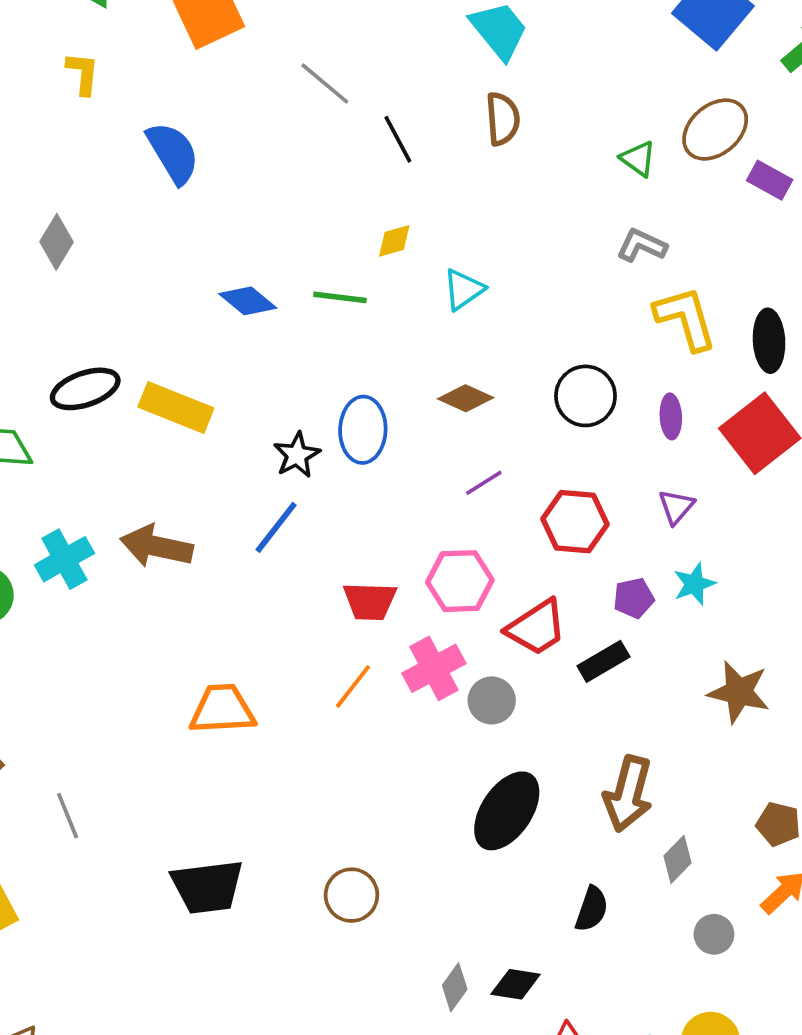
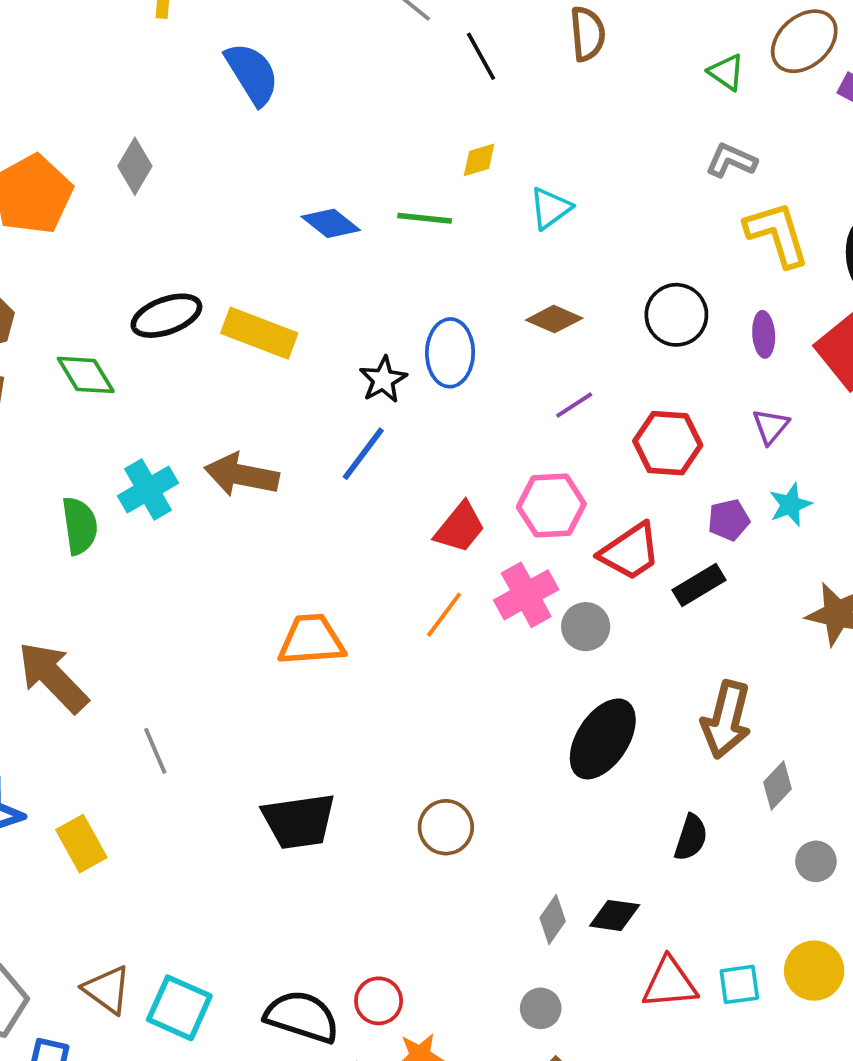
red trapezoid: (370, 601) -> (460, 528), turned -52

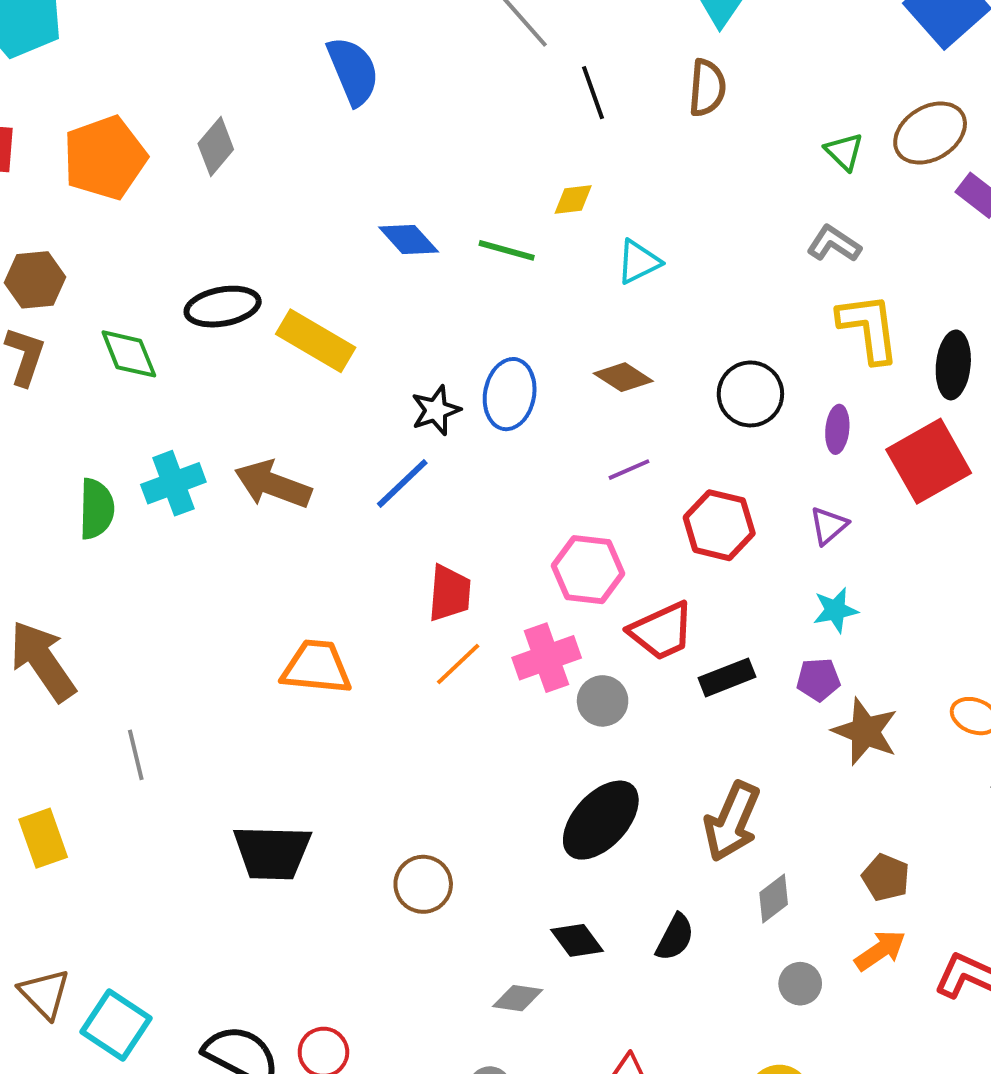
purple pentagon: (729, 520) -> (818, 680), moved
red trapezoid: (460, 528) -> (450, 593), moved, turned -44
black diamond: (615, 915) -> (577, 940), moved, turned 36
gray diamond: (553, 919) -> (518, 998), turned 54

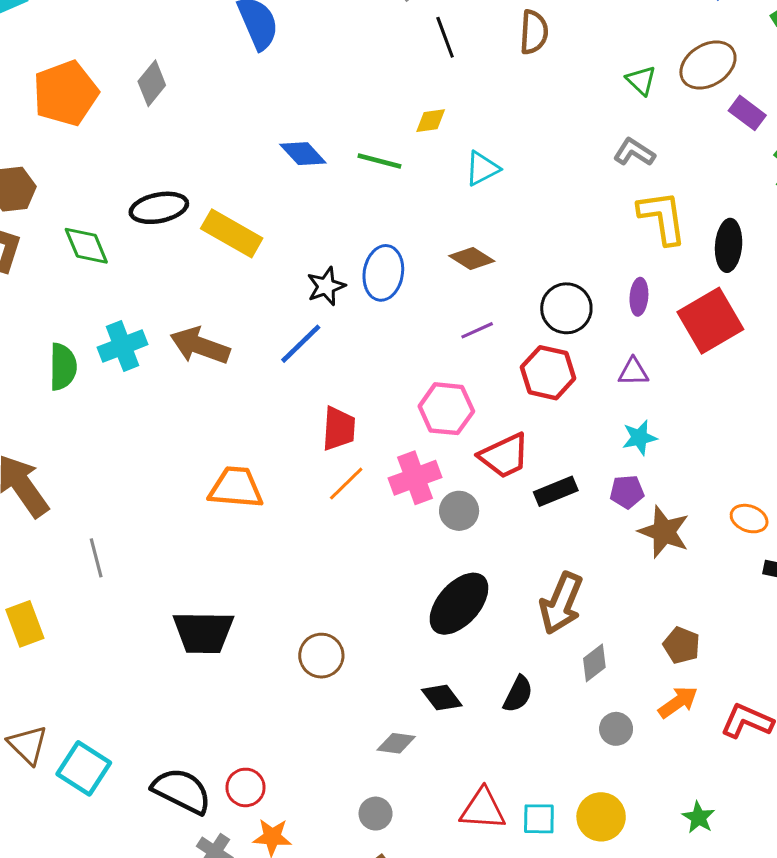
black circle: (750, 394) -> (566, 308), moved
purple triangle: (829, 526) -> (633, 372), turned 40

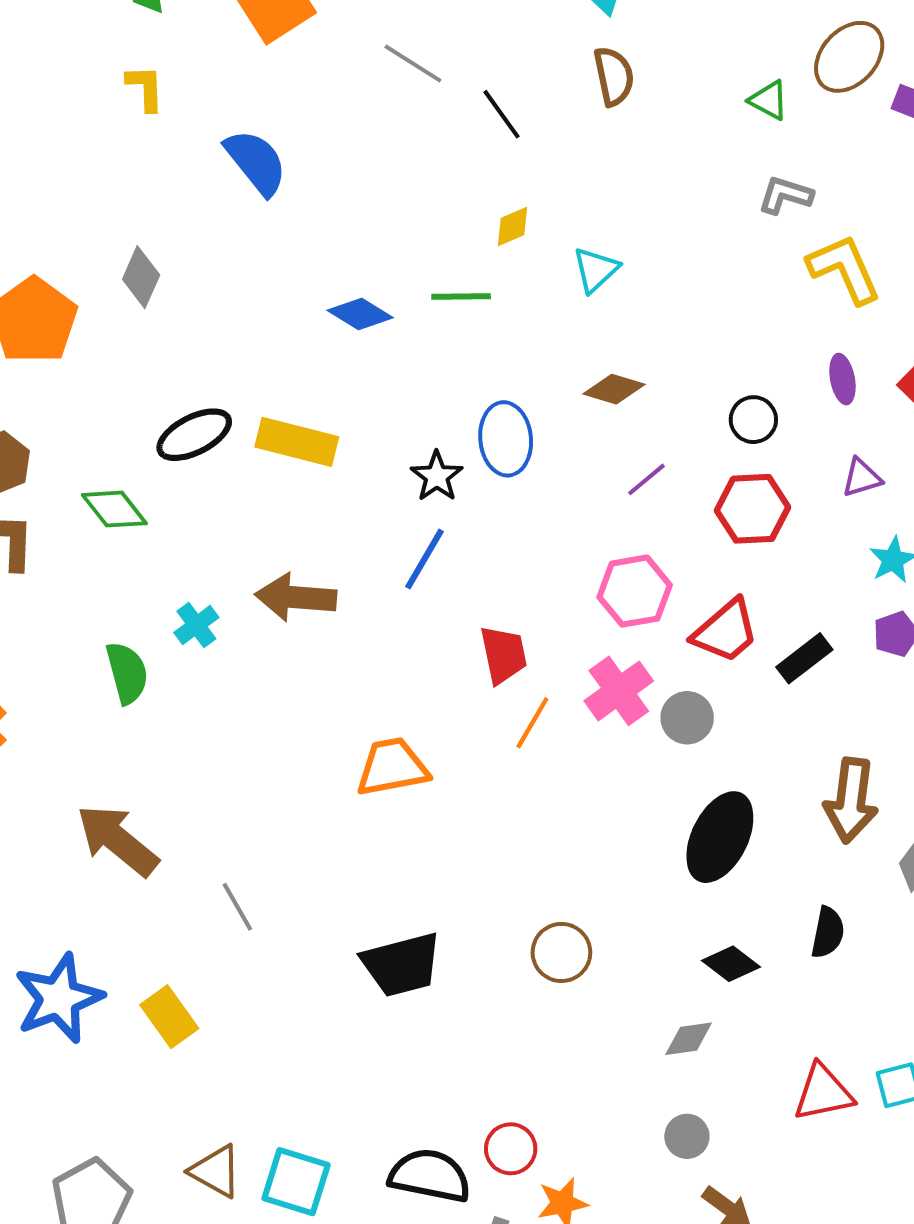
black circle: (566, 308) -> (753, 420), size x0.7
cyan cross: (123, 346) -> (196, 625), size x0.7

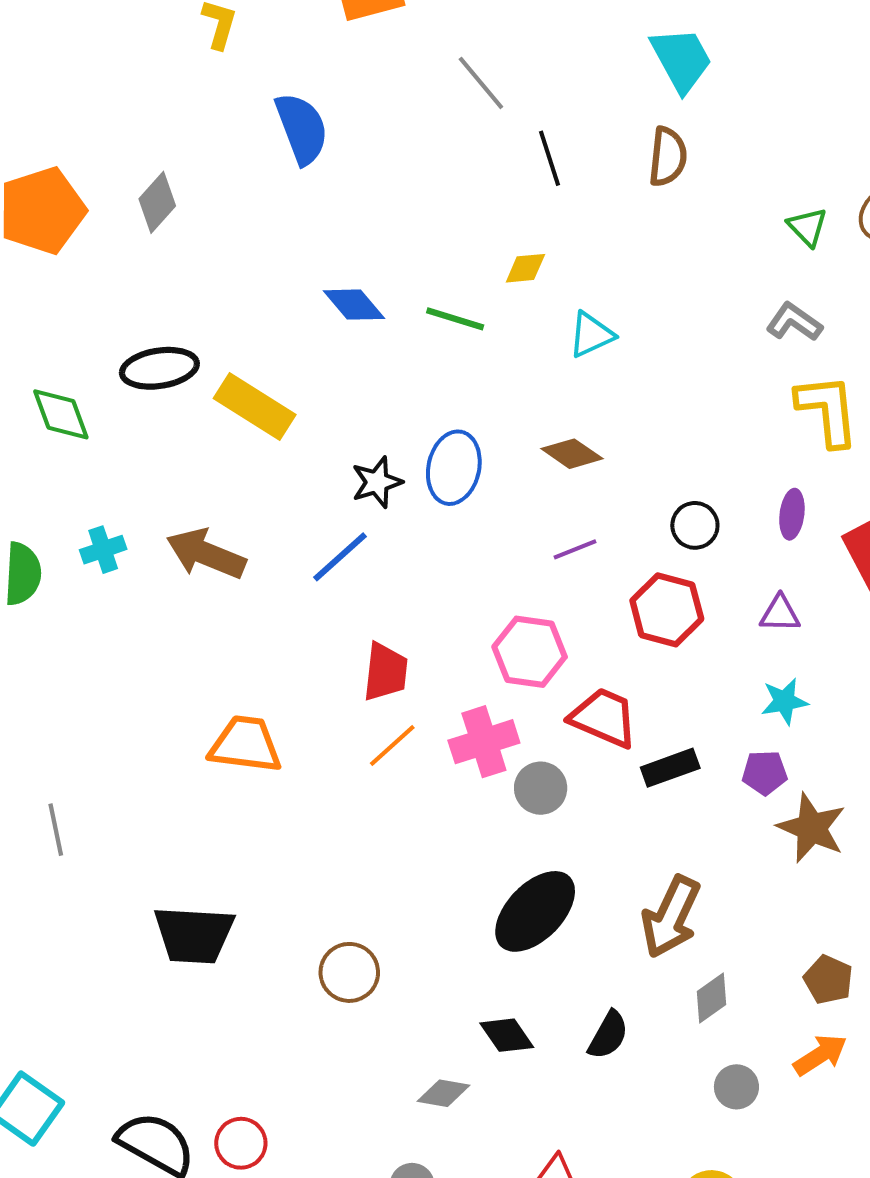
red trapezoid: (726, 631) -> (604, 718), turned -134

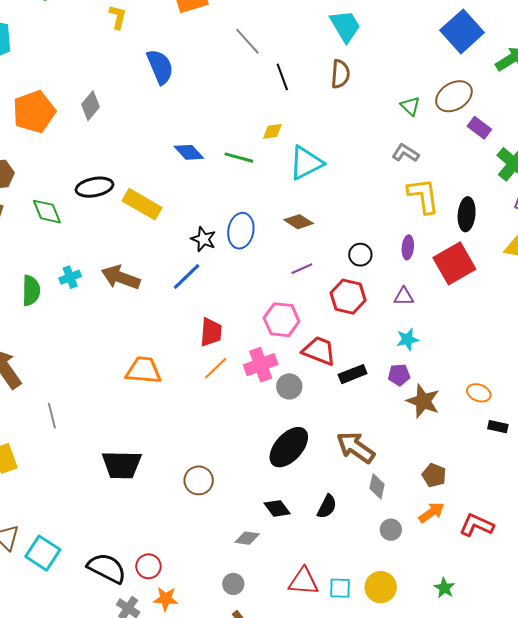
cyan triangle: (591, 335) -> (306, 163), size x1.5
black star: (377, 482) -> (203, 239), turned -30
brown arrow: (671, 917) -> (356, 447), turned 102
gray diamond: (712, 998) -> (377, 486), turned -40

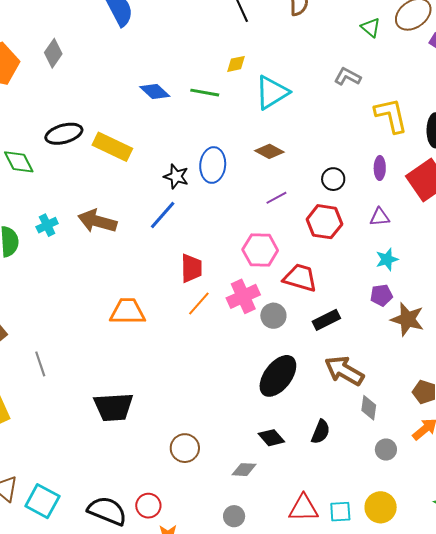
gray L-shape: (405, 153) -> (348, 77), moved
black rectangle: (353, 374) -> (326, 320), moved
brown circle: (199, 480) -> (185, 448), moved

